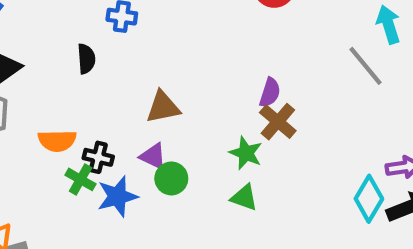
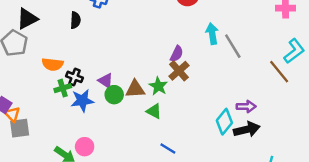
cyan arrow: (388, 24) -> (212, 34), moved
brown triangle: (163, 107) -> (135, 89), moved
green cross: (81, 179) -> (63, 88), turned 35

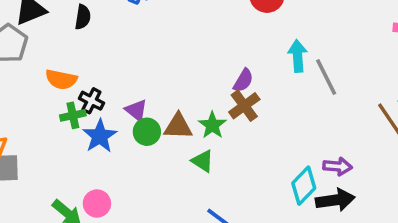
black semicircle: (75, 20) -> (83, 17), moved
blue star: (82, 101) -> (100, 136), turned -30

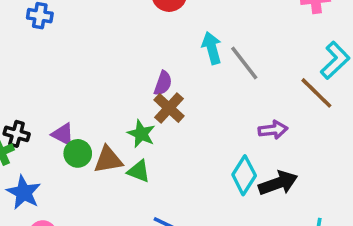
brown triangle: (178, 126) -> (108, 160), moved
blue star: (100, 136) -> (24, 192), moved
purple arrow: (337, 166) -> (273, 130), moved

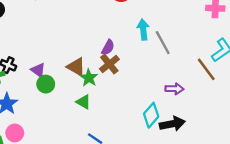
brown triangle: (108, 160) -> (76, 67), moved, turned 30

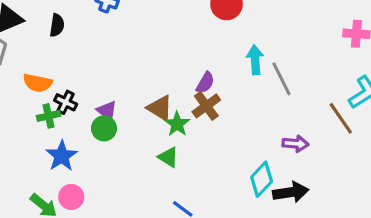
green circle: (46, 84) -> (104, 128), moved

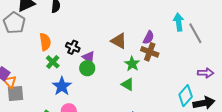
orange semicircle: (38, 83) -> (45, 42), turned -108
black cross: (66, 102) -> (73, 47), moved
brown cross: (206, 106) -> (150, 52), turned -30
brown triangle: (160, 108) -> (119, 41), moved
green cross: (49, 116) -> (53, 62), turned -32

